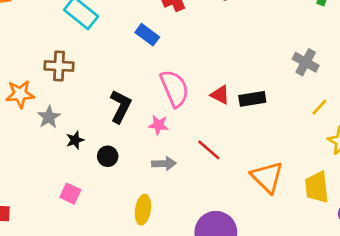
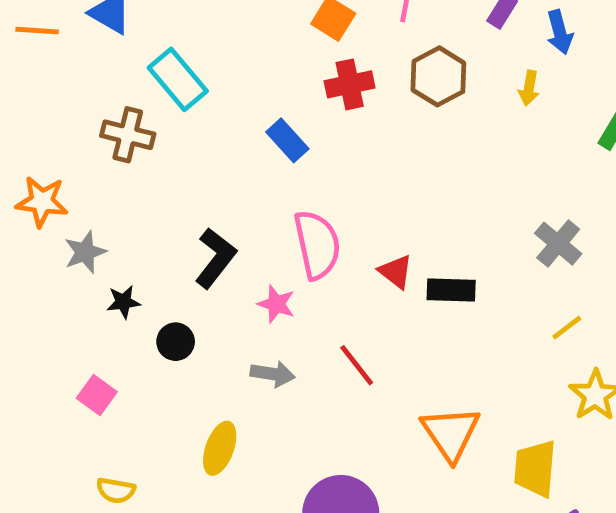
brown cross: (59, 66) -> (128, 135), moved

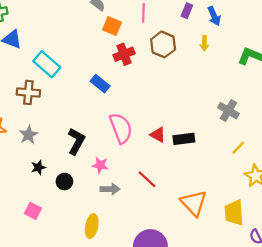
gray star: (85, 252) -> (28, 135), moved
pink star: (276, 304) -> (100, 165), moved

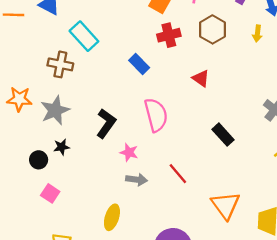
gray star: (28, 135) -> (55, 110), size x1.4
red triangle: (158, 135) -> (201, 78), moved
black rectangle: (184, 139) -> (223, 135), turned 48
black circle: (64, 182) -> (39, 160), moved

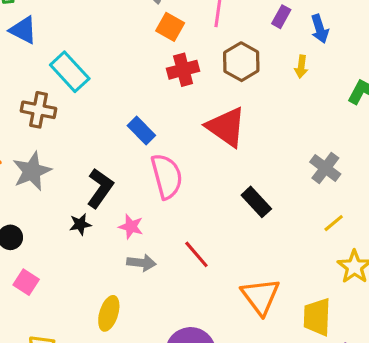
blue rectangle: (139, 64) -> (141, 131), moved
red triangle: (201, 78) -> (226, 127), size x1.8
black star: (62, 147) -> (80, 224), moved

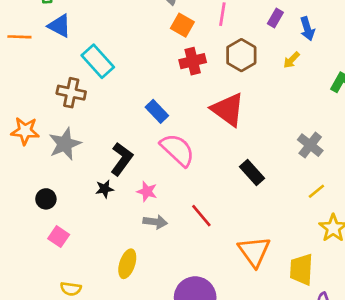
yellow arrow: (301, 67) -> (291, 60), turned 36
pink semicircle: (167, 176) -> (177, 150), turned -33

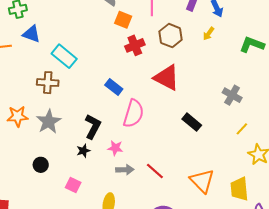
pink semicircle: (177, 150) -> (133, 113), turned 72
red line: (201, 216) -> (155, 171), moved
pink square: (59, 237) -> (73, 185), moved

